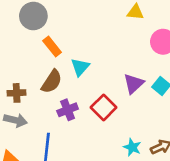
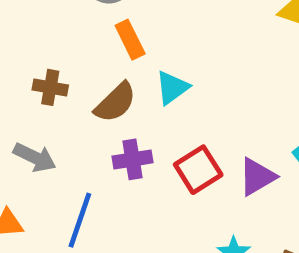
purple triangle: (134, 84) -> (257, 177), moved
brown cross: (17, 93) -> (50, 87), moved

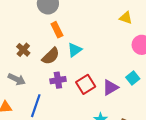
brown cross: (50, 87) -> (23, 50), turned 32

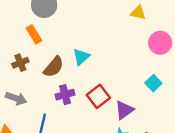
orange rectangle: (57, 30) -> (34, 34), moved
brown cross: (23, 50) -> (20, 63), turned 32
purple triangle: (110, 87) -> (124, 110), moved

